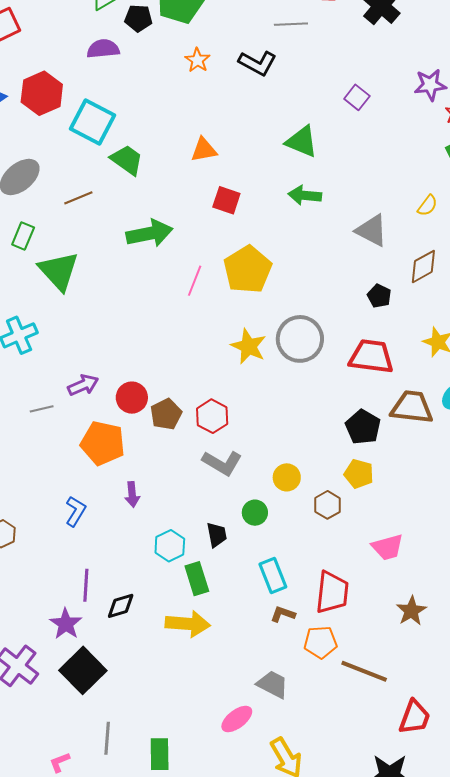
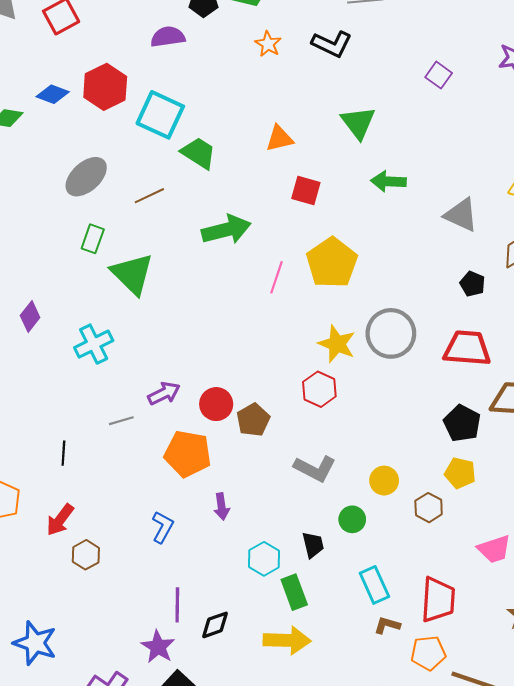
green triangle: (302, 142) -> (358, 123), moved, turned 33
red hexagon: (212, 416) -> (319, 389), moved

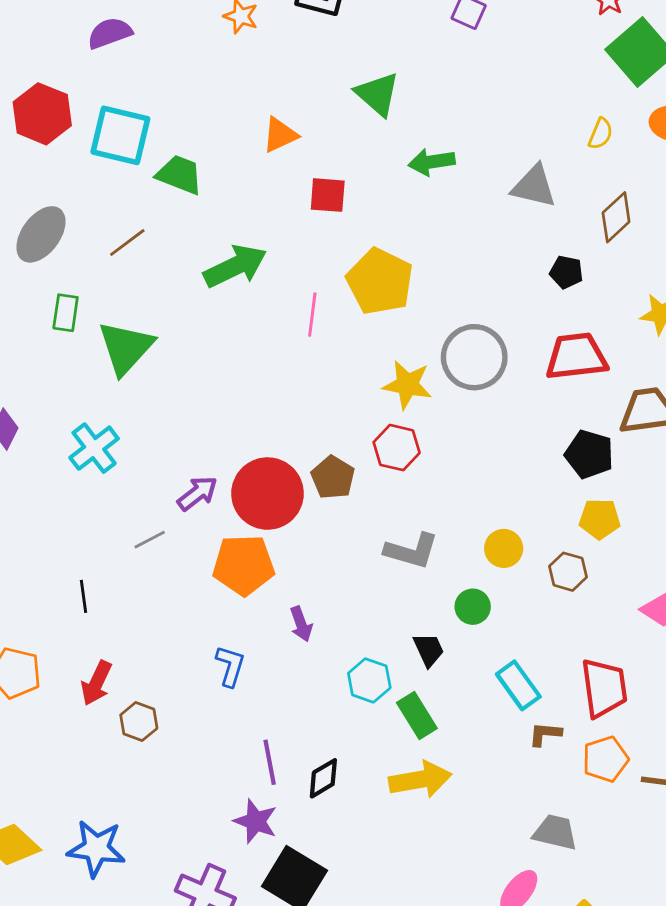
green triangle: (132, 274) -> (126, 348), turned 39
red circle: (216, 404) -> (267, 494), size x1.6
brown pentagon: (253, 420) -> (333, 477), moved

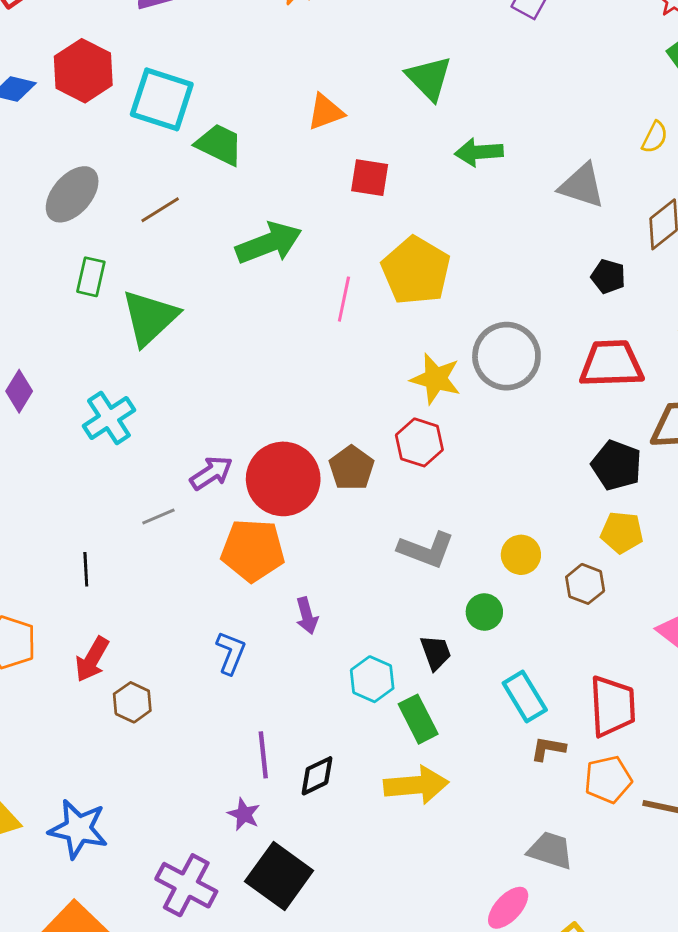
purple star: (256, 821) -> (244, 814), size x0.7

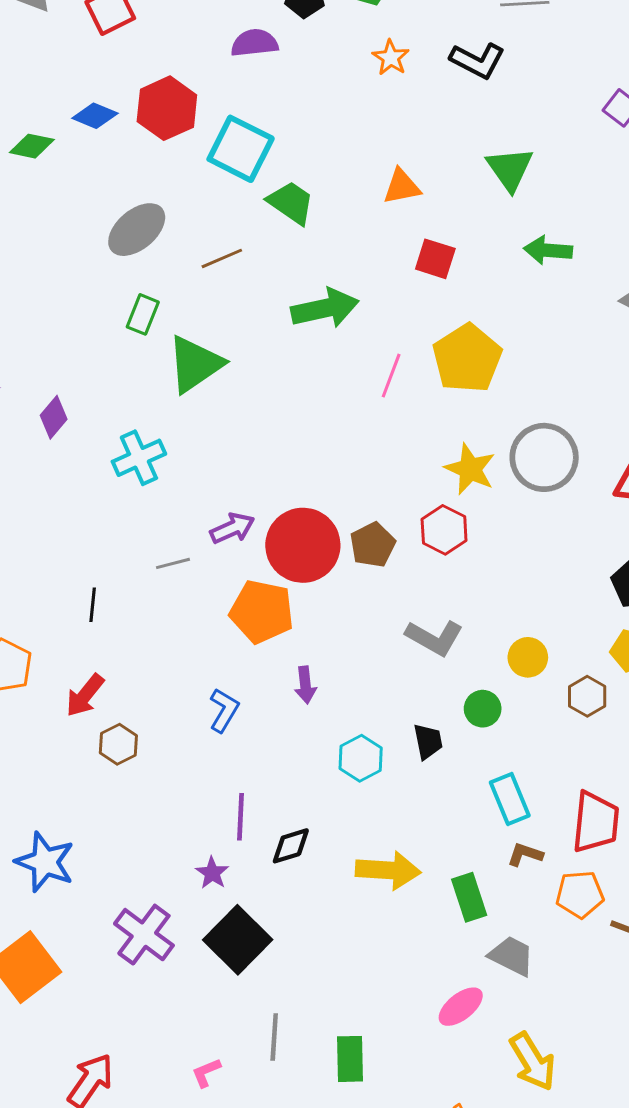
green rectangle: (418, 719) -> (469, 897), moved

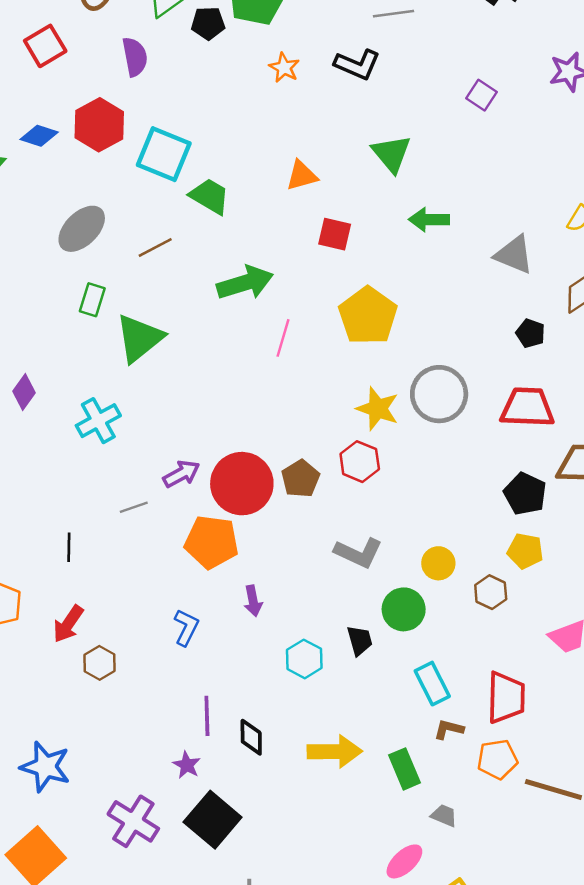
purple semicircle: (254, 43) -> (135, 57), moved, turned 90
pink line: (391, 376) -> (283, 338), moved
green circle: (483, 709) -> (404, 609), size x1.4
black diamond: (291, 846) -> (251, 737), turned -69
gray trapezoid: (512, 956) -> (444, 816), size x0.7

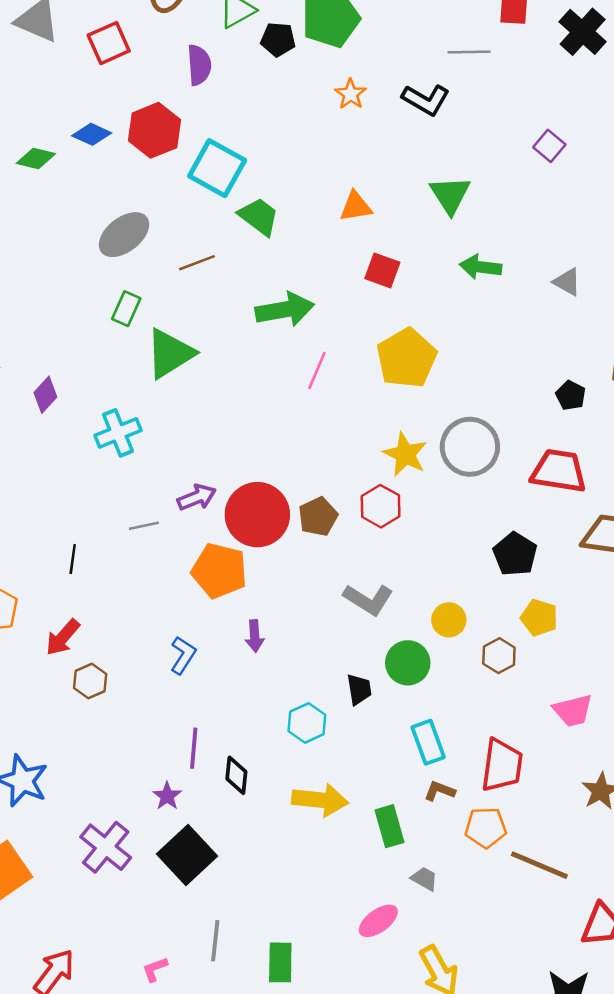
gray triangle: (514, 255) -> (567, 282), moved, size x0.7
black pentagon: (525, 494) -> (515, 554), moved
cyan hexagon: (304, 659) -> (307, 723), moved

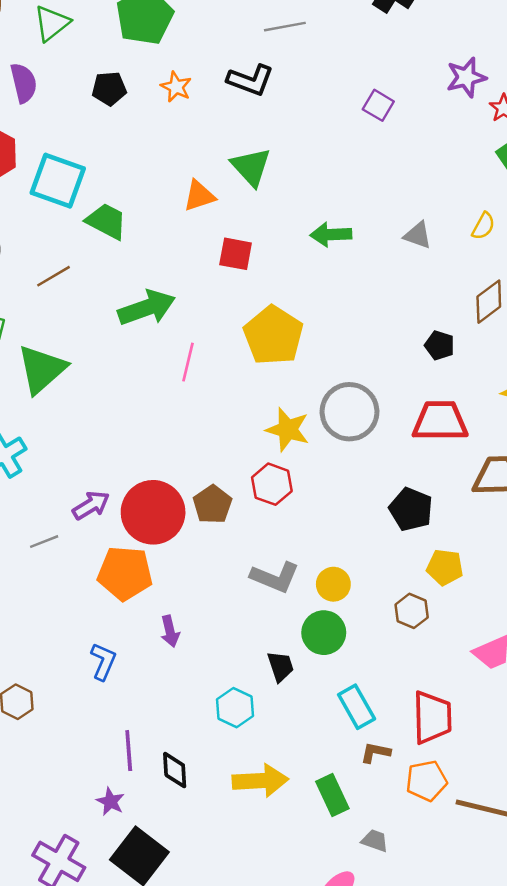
black pentagon: (278, 39) -> (109, 89), moved
green triangle: (450, 195) -> (251, 167), moved
yellow circle: (449, 620) -> (333, 584), moved

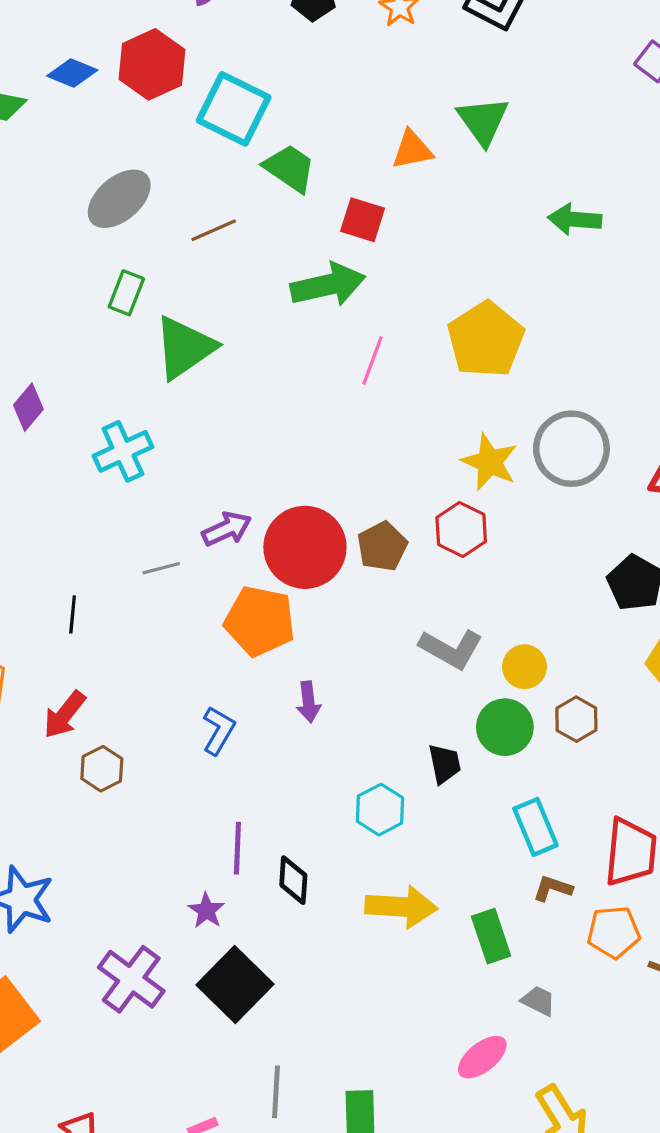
red square: (236, 254) -> (363, 220), moved
brown hexagon: (412, 611) -> (576, 719), moved

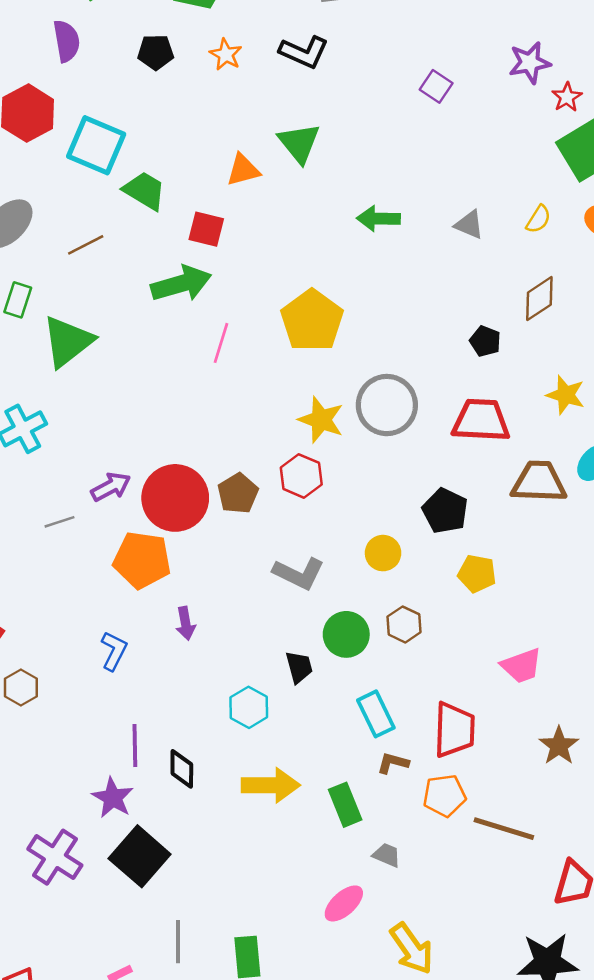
yellow circle: (524, 667) -> (383, 553), moved
purple star: (206, 911) -> (113, 798), size x1.4

